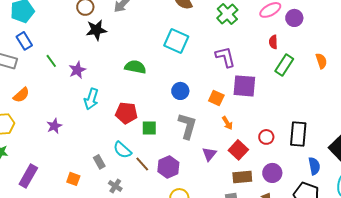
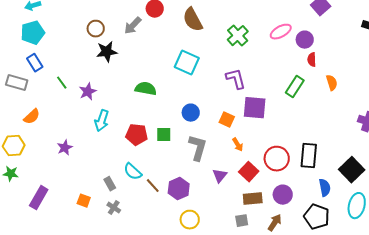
red semicircle: (273, 42) -> (312, 60), moved
green square: (149, 128) -> (164, 135), moved
red circle: (266, 137) -> (277, 159), size x1.6
gray cross: (115, 186) -> (114, 208), moved

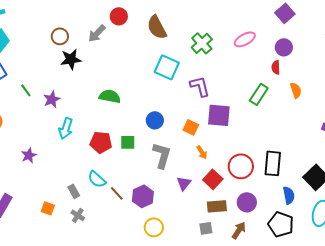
purple circle: (305, 40) -> (284, 47), moved
cyan square: (187, 63) -> (167, 67), moved

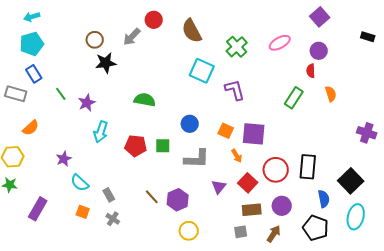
purple square: (219, 115) -> (254, 134), moved
gray L-shape: (162, 155) -> (197, 159), turned 76
cyan semicircle: (97, 179) -> (80, 183), moved

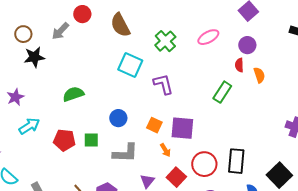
orange semicircle: (331, 94) -> (259, 75), moved
green semicircle: (145, 100) -> (73, 94), turned -30
cyan arrow: (101, 132) -> (29, 126), turned -140

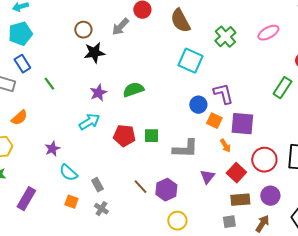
purple L-shape: (163, 84) -> (223, 94), moved
purple star: (15, 97) -> (98, 93), moved
blue circle: (118, 118) -> (198, 105), moved

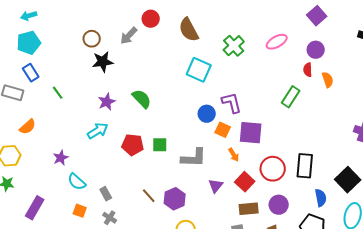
green semicircle: (133, 90) -> (142, 99), turned 65

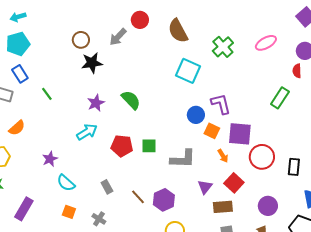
black rectangle: (305, 166) -> (294, 167), size x0.7
red circle: (273, 169) -> (262, 157), moved
gray rectangle: (106, 194) -> (107, 187), moved
brown rectangle: (249, 209) -> (223, 207), moved

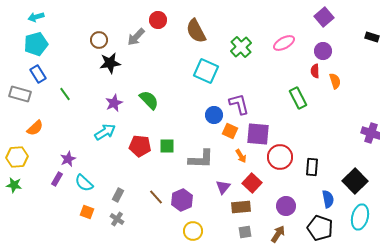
green rectangle: (280, 98) -> (298, 98), turned -60
gray rectangle: (107, 187) -> (118, 195), moved, turned 56
purple rectangle: (24, 209) -> (57, 179), moved, size x0.6

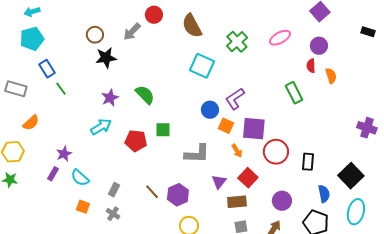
blue rectangle: (38, 74) -> (47, 69), moved
purple L-shape: (239, 104) -> (235, 99), turned -110
green square: (167, 146) -> (163, 130), moved

